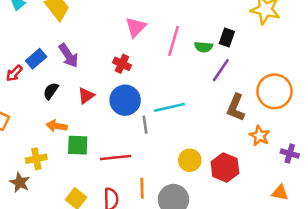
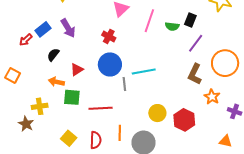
purple line: (221, 70) -> (196, 43), moved
red triangle: (86, 96) -> (77, 69), moved

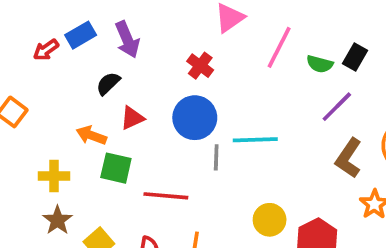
purple line: (196, 43) -> (337, 107), moved
black semicircle: (53, 55) -> (108, 83), moved
brown star: (26, 124) -> (57, 220), moved

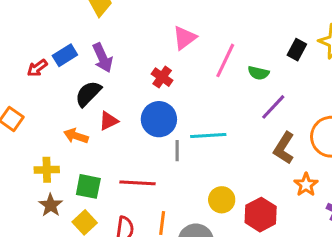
black rectangle: (355, 57) -> (297, 50), moved
black semicircle: (108, 83) -> (88, 94), size x1.4
green square: (116, 168) -> (88, 186), moved

